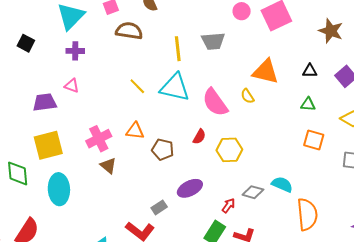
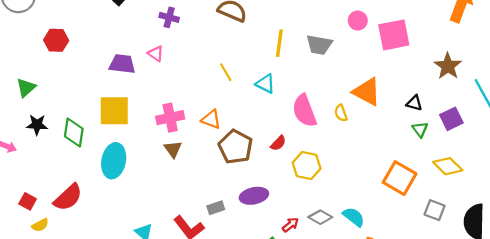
cyan triangle: (175, 87) -> (265, 84), size x0.6
green triangle: (308, 104) -> (420, 129), moved, turned 35
orange square: (314, 140) -> (400, 178), size x1.4
brown pentagon: (163, 149) -> (236, 147), size x1.4

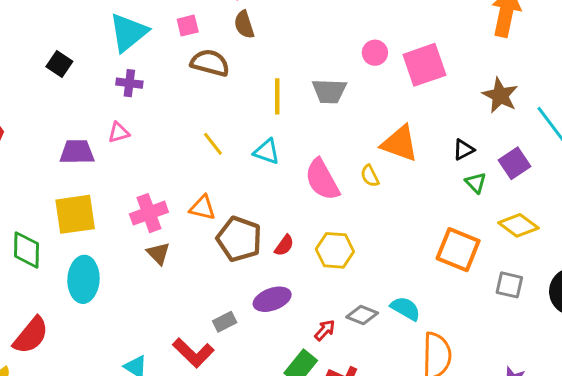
pink triangle: (156, 54) -> (119, 132), turned -42
black triangle: (414, 103) -> (464, 150), turned -35
red semicircle: (278, 143) -> (284, 245), moved

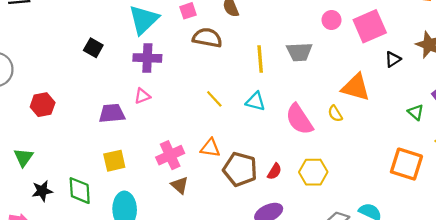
purple cross: (129, 83) -> (147, 58), size x1.4
black triangle: (464, 150) -> (393, 59), moved
yellow square: (75, 214) -> (114, 161), size x0.7

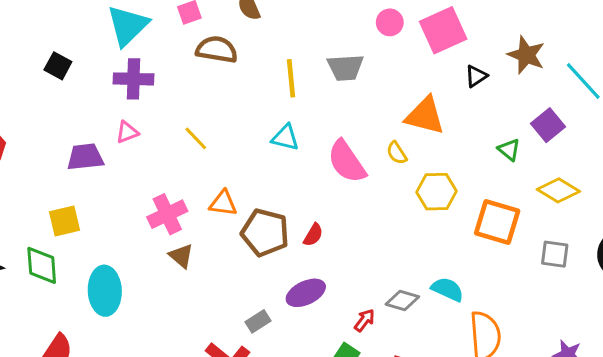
yellow line: (214, 99) -> (196, 138), moved
yellow square: (114, 161) -> (65, 221), moved
yellow hexagon: (313, 172) -> (437, 192), moved

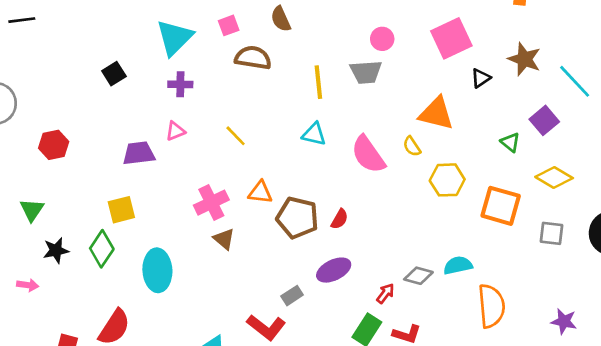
pink circle: (390, 22) -> (382, 39), moved
black square: (58, 66) -> (114, 74), turned 30
purple cross: (134, 79) -> (180, 84), size x0.7
green diamond: (42, 265) -> (102, 249), turned 39
cyan semicircle: (447, 289) -> (458, 265), turned -36

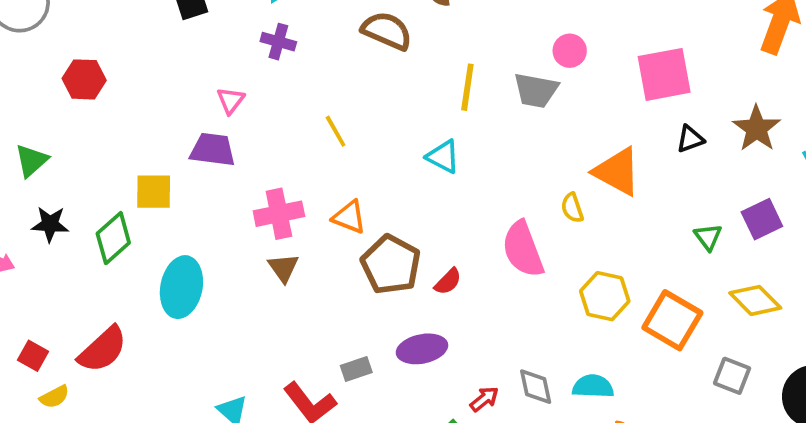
pink triangle: (175, 131) -> (231, 100), moved, turned -45
purple trapezoid: (139, 153) -> (213, 150), moved
pink semicircle: (368, 155) -> (523, 249), moved
yellow hexagon: (447, 180) -> (605, 296), moved
gray diamond: (418, 276) -> (536, 387), turned 48

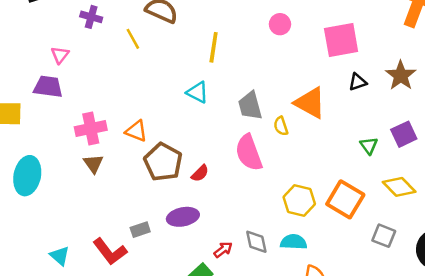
gray trapezoid: (536, 90) -> (250, 106), moved, turned 64
yellow line: (336, 131) -> (133, 39), moved
yellow hexagon: (605, 296) -> (299, 201), moved

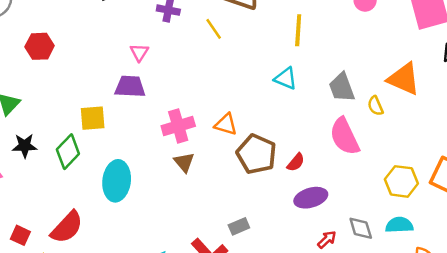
purple ellipse: (183, 217) -> (311, 198), moved

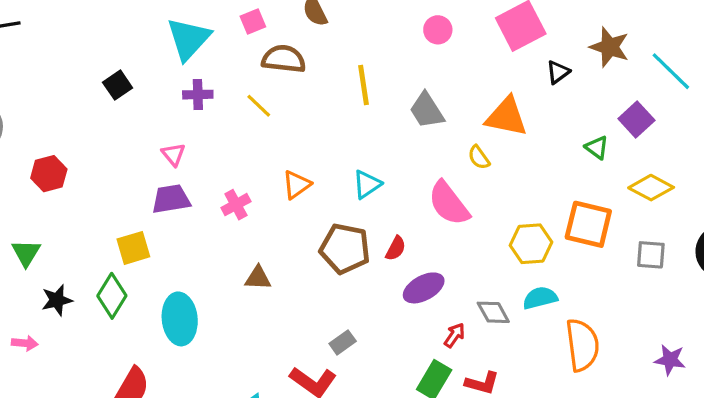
cyan triangle: (286, 78) -> (367, 184), moved, turned -45
gray trapezoid: (342, 88) -> (427, 110), moved
orange triangle: (226, 124) -> (297, 185), moved, turned -40
pink cross: (178, 126) -> (236, 205), moved, size x0.7
brown triangle: (184, 162) -> (258, 278), turned -35

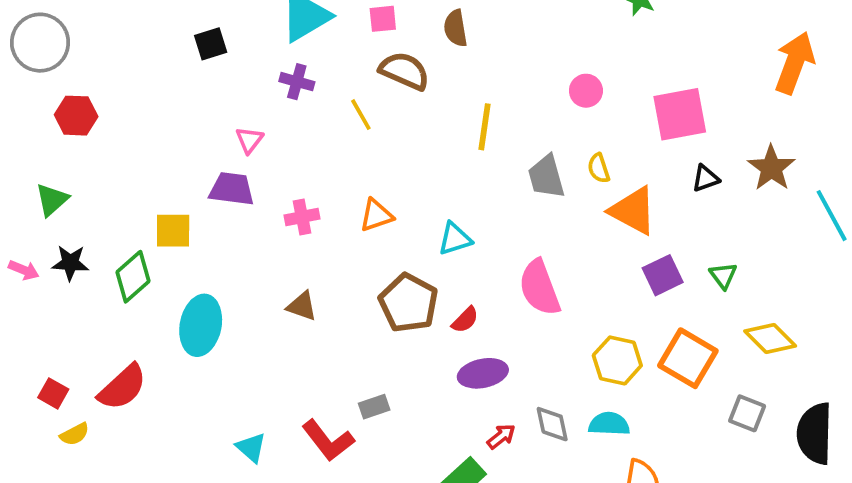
purple square: (636, 120) -> (663, 275), moved
yellow semicircle: (479, 157) -> (599, 168), moved
red hexagon: (49, 174) -> (76, 116), moved
pink arrow: (25, 343) -> (24, 270), moved

